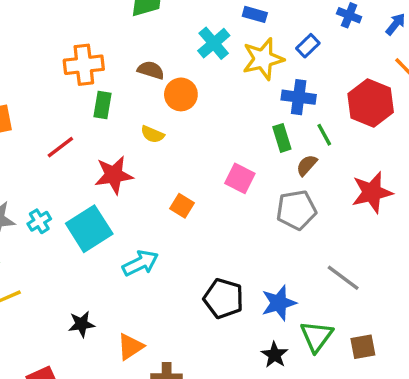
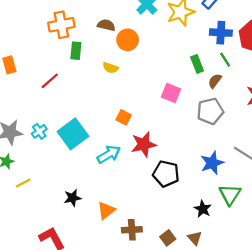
blue cross: (299, 97) -> (221, 33), moved
red star: (114, 175) -> (144, 144), moved
orange square: (182, 206) -> (124, 117), moved
blue star: (279, 303) -> (212, 163), moved

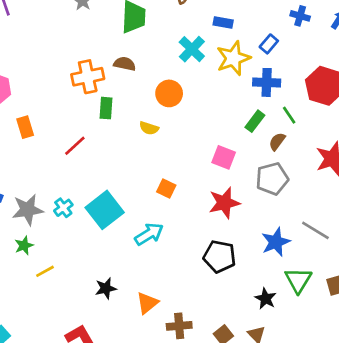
brown semicircle: (106, 25) -> (125, 64), moved
blue cross: (221, 33) -> (267, 82), moved
green rectangle: (197, 64) -> (255, 121), turned 60
red star: (144, 144) -> (224, 203), moved

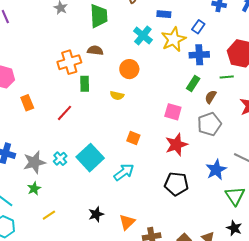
green line: (289, 115) -> (227, 77), moved, turned -56
yellow line: (45, 271) -> (49, 215), moved
black star: (266, 299) -> (234, 228), moved

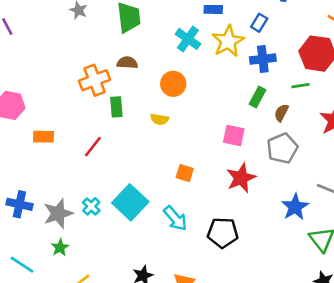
orange rectangle: (27, 103) -> (43, 137), turned -63
cyan arrow: (124, 172) -> (175, 218), turned 90
black pentagon: (176, 184) -> (223, 233), moved

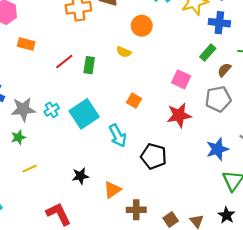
green rectangle: (116, 107) -> (89, 65), moved

